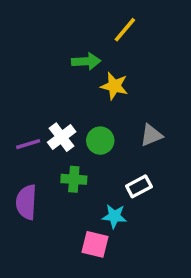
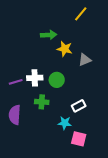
yellow line: (125, 30) -> (81, 14), moved
gray triangle: (151, 135) -> (85, 60), moved
white cross: (62, 137) -> (35, 78), turned 35
pink square: (95, 244) -> (79, 139), moved

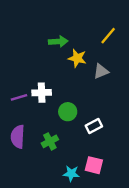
yellow line: (81, 14) -> (108, 36), moved
green circle: (57, 80) -> (68, 112), moved
green cross: (42, 102) -> (50, 141), moved, turned -32
cyan star: (65, 123) -> (71, 174), moved

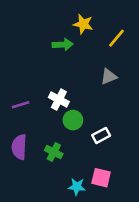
yellow star: (77, 58) -> (83, 24), moved
white cross: (42, 93) -> (59, 100), moved, turned 30
green cross: (50, 141) -> (54, 152), turned -35

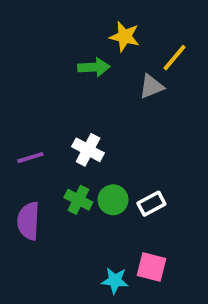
gray triangle: (109, 77) -> (151, 86), moved
green circle: (73, 120) -> (113, 200), moved
green cross: (54, 152) -> (78, 200), moved

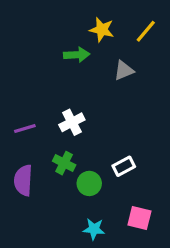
yellow line: (174, 58) -> (146, 31), moved
white cross: (88, 150) -> (72, 122), turned 35
green circle: (113, 200) -> (89, 183), moved
pink square: (151, 267) -> (139, 218), moved

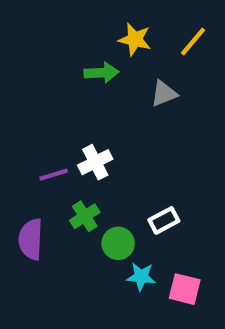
purple line: (25, 129) -> (54, 175), moved
green cross: (64, 163) -> (85, 216), turned 30
cyan star: (94, 229) -> (141, 277), moved

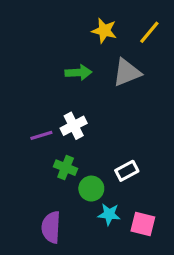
green arrow: (101, 73) -> (78, 73), moved
gray triangle: (164, 94) -> (127, 73), size x1.4
green cross: (85, 216) -> (66, 168), turned -35
purple semicircle: (31, 239) -> (51, 227), moved

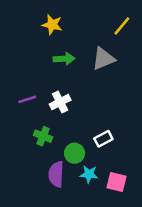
yellow star: (104, 31) -> (52, 25), moved
purple line: (41, 135) -> (27, 99), moved
green cross: (66, 168) -> (43, 136), moved
purple semicircle: (51, 227) -> (56, 174), moved

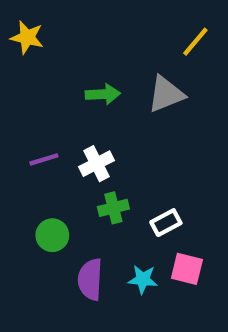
yellow star: (52, 25) -> (27, 37), moved
green cross: (43, 136) -> (113, 208), moved, turned -36
green circle: (75, 153) -> (52, 235), moved
pink square: (117, 182) -> (187, 269), moved

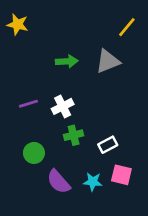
purple semicircle: (90, 279) -> (59, 182), turned -44

